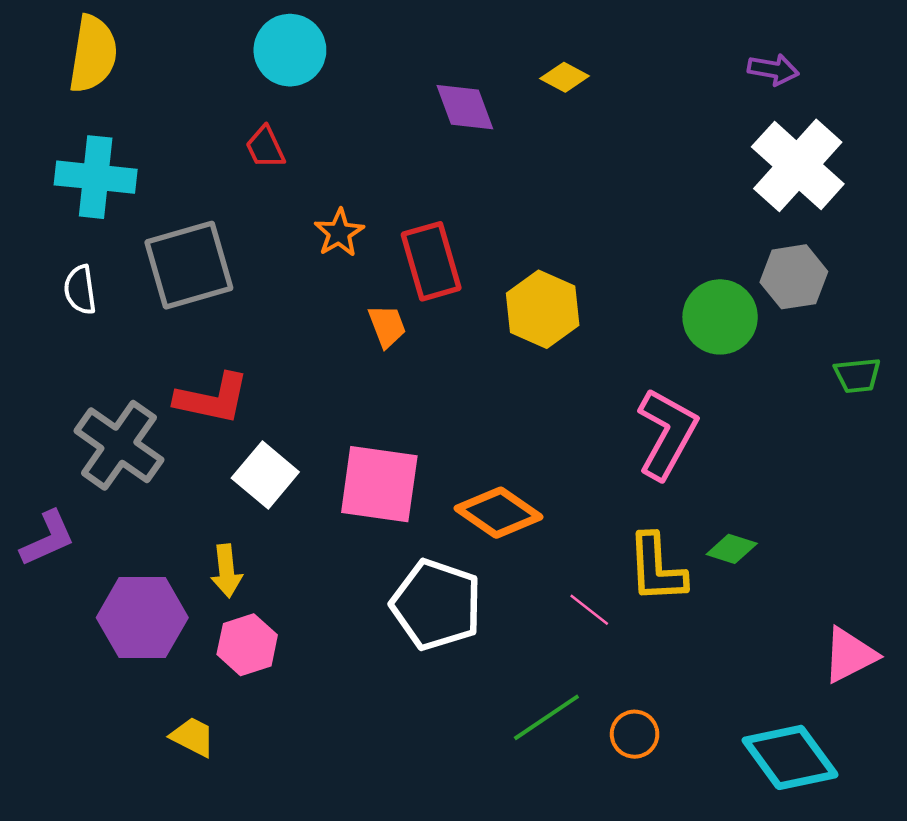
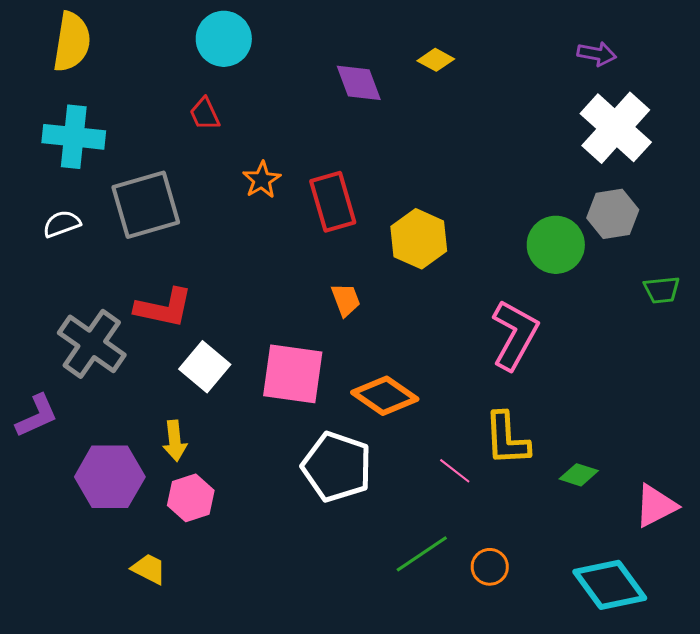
white semicircle: (80, 290) -> (62, 224), turned 78
orange trapezoid: (387, 326) -> (346, 300), moved
green diamond: (732, 549) -> (579, 475), moved

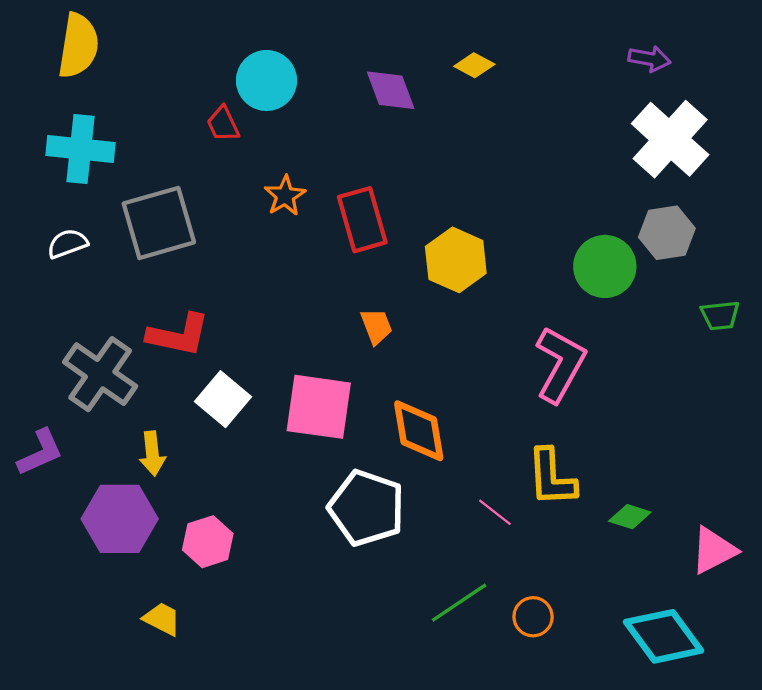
cyan circle: (224, 39) -> (267, 80), moved
orange diamond: (385, 396) -> (419, 431), turned 46
yellow arrow: (175, 441) -> (152, 454), moved

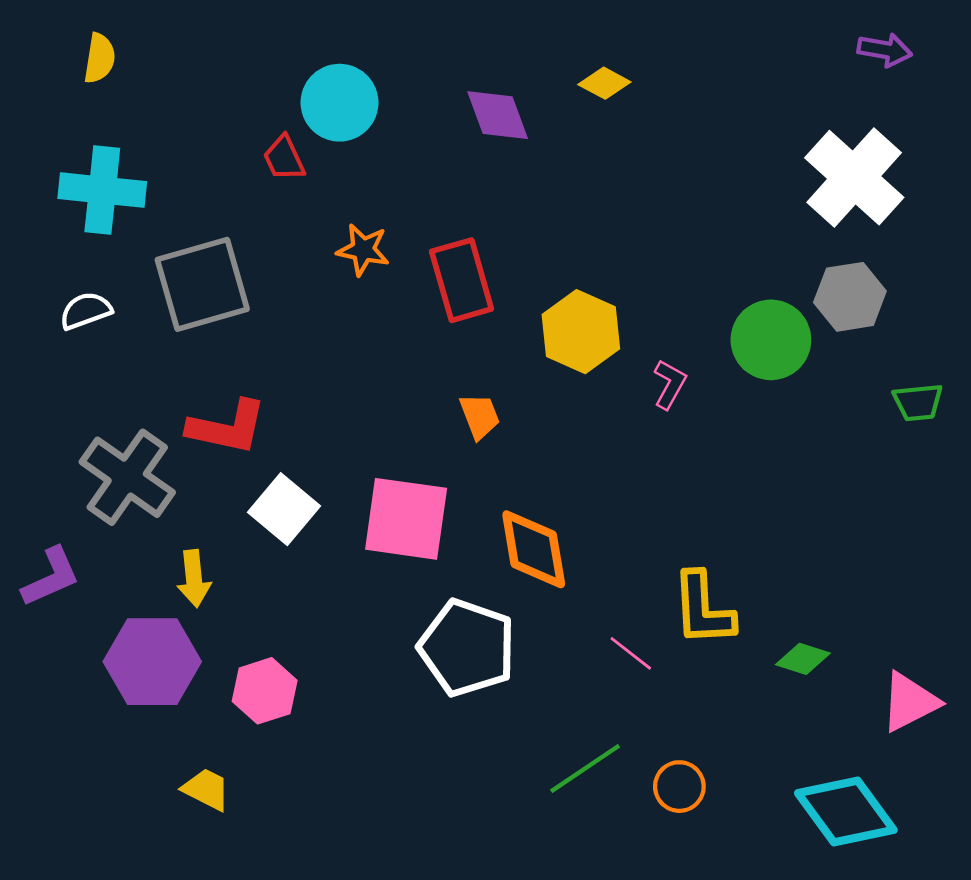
yellow semicircle: (78, 46) -> (100, 58), size x0.6
purple arrow: (649, 59) -> (885, 50), moved
orange star: (285, 196) -> (363, 250), turned -30
pink L-shape: (560, 364) -> (670, 384), moved, size x0.5

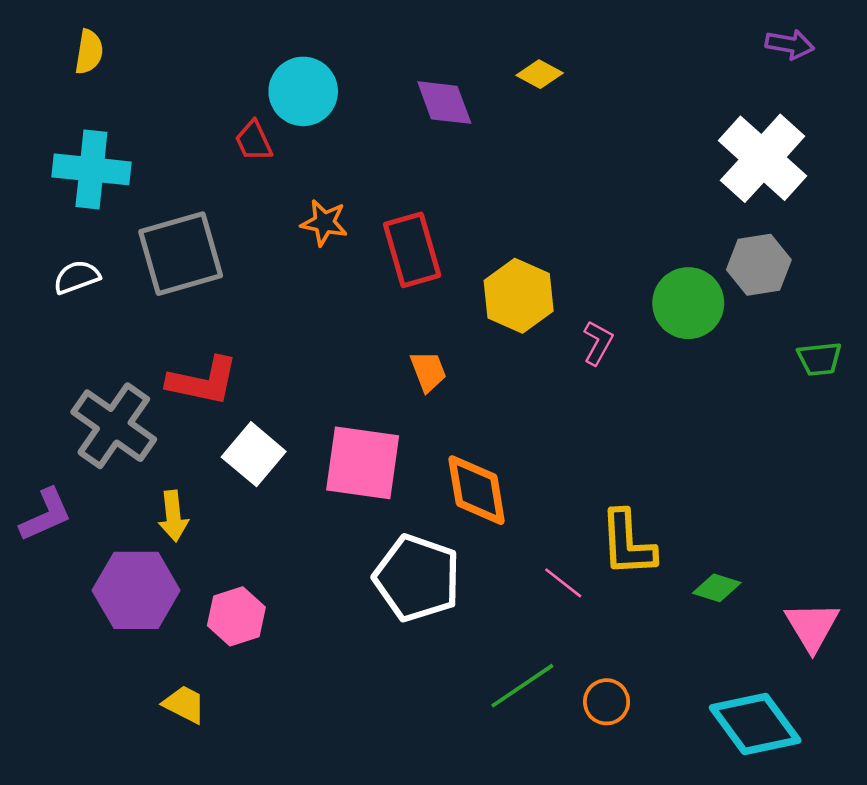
pink triangle: (910, 702) -> (812, 626), turned -34

